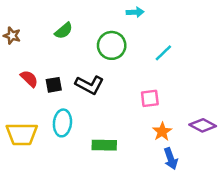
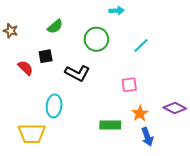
black square: (54, 85) -> (46, 56), moved
yellow trapezoid: (22, 134) -> (32, 134), moved
green rectangle: (104, 145) -> (110, 125), moved

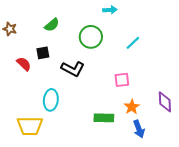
purple diamond: (175, 108) -> (165, 102), turned 60

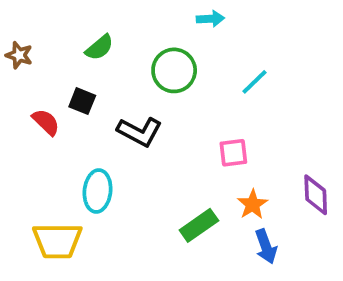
black square: (43, 53) -> (82, 101), turned 32
green rectangle: (104, 118) -> (199, 225), turned -36

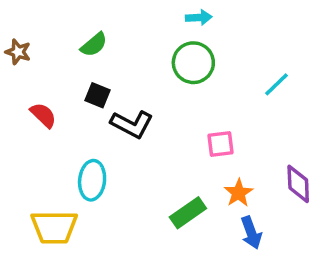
green circle: (174, 70) -> (193, 63), moved
cyan line: (254, 82) -> (277, 84), moved
black square: (82, 101) -> (98, 95), moved

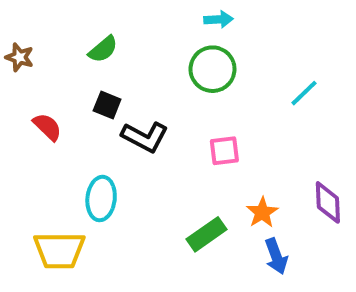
pink square: (220, 144) -> (224, 151), moved

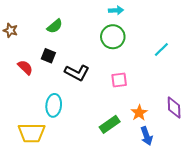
black square: (107, 105) -> (48, 56), moved

